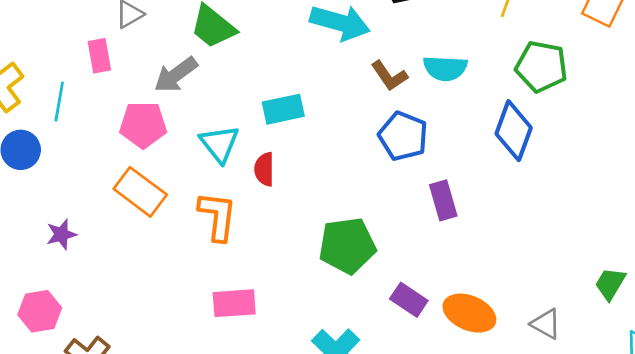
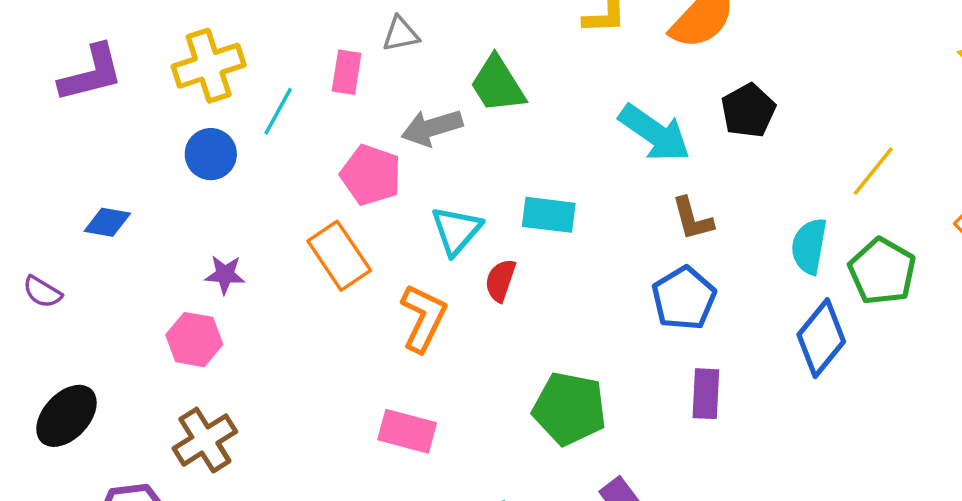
cyan semicircle: (445, 68) -> (809, 246), moved, turned 78
pink hexagon: (40, 311) -> (194, 340), moved

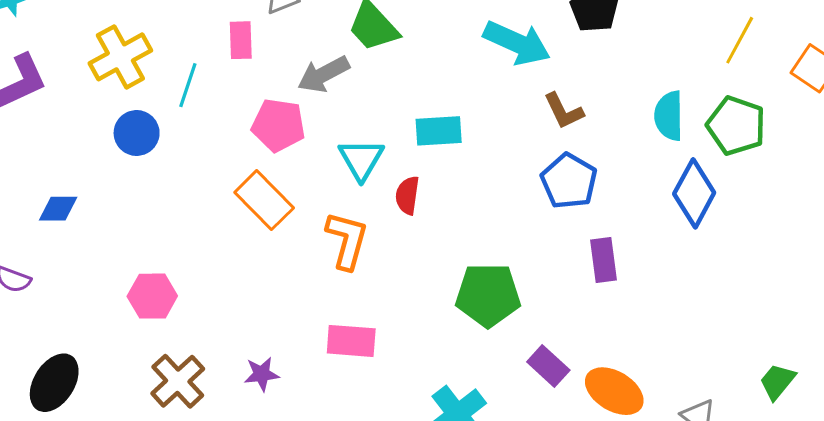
yellow line: (873, 171) -> (740, 40), moved
purple star: (225, 275) -> (262, 374), moved

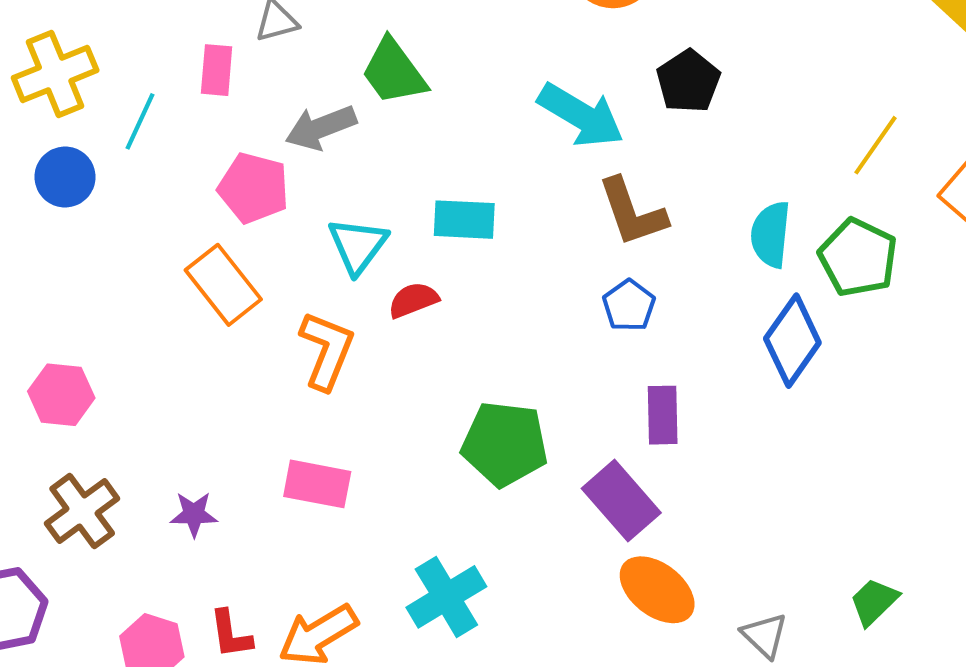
brown L-shape: (564, 111) -> (632, 212), size x1.4
blue pentagon: (569, 181) -> (629, 306), size x0.7
red semicircle: (407, 195) -> (413, 300), turned 54
purple rectangle: (548, 366) -> (621, 501), moved, size x1.4

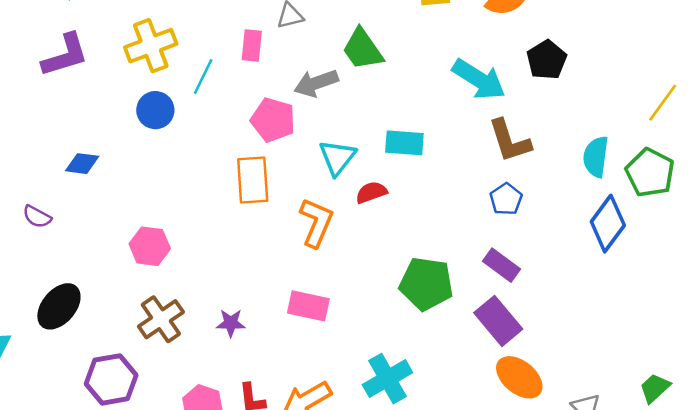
orange rectangle: (223, 285) -> (253, 180), turned 33
purple rectangle: (663, 415) -> (502, 265), moved, turned -54

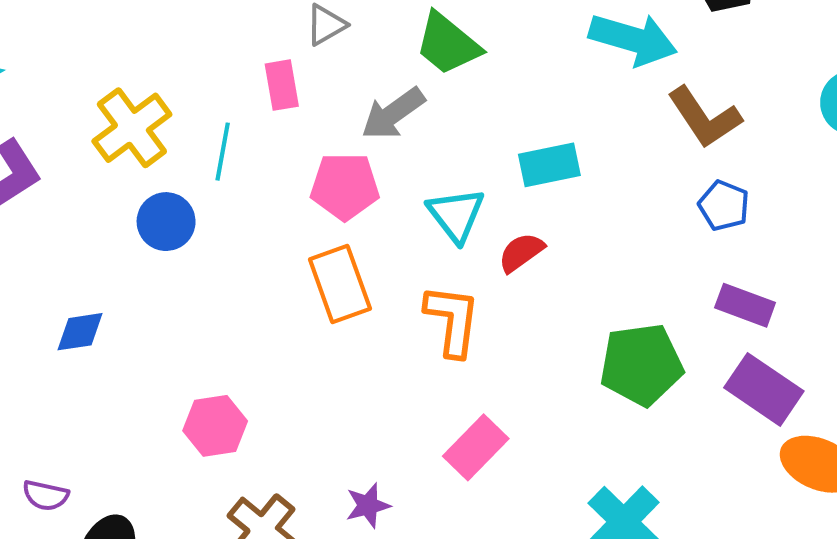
purple semicircle: (37, 217) -> (46, 495), moved
pink rectangle: (308, 306) -> (476, 447), turned -42

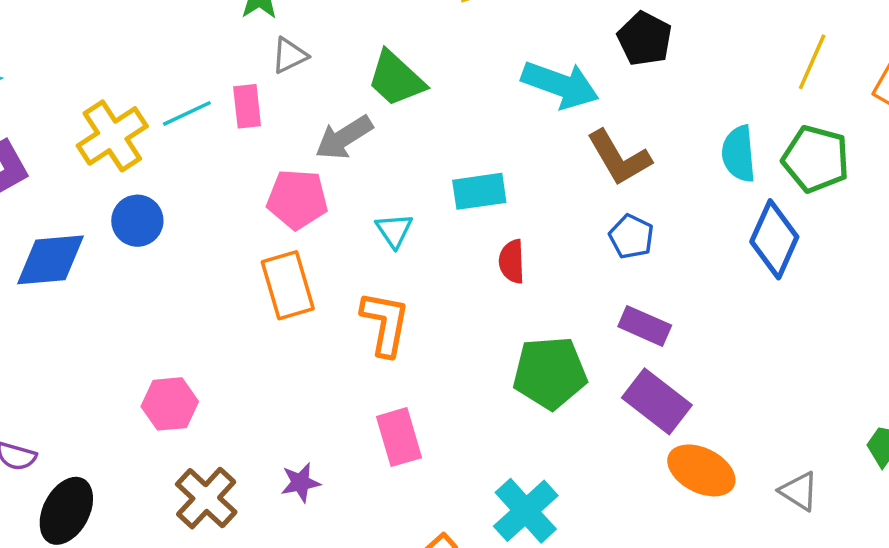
cyan line: (223, 152) -> (187, 113), moved, turned 51
cyan triangle: (456, 215) -> (394, 230), size x0.7
red semicircle: (521, 252) -> (512, 261), moved, turned -60
blue diamond: (80, 332) -> (50, 260), moved, size x1.6
pink rectangle: (476, 447) -> (399, 437), turned -64

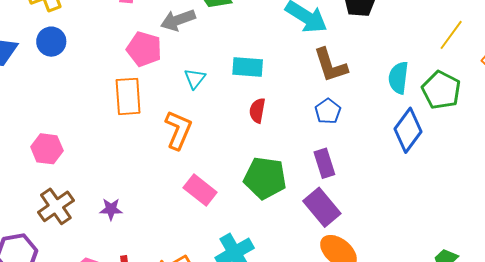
purple rectangle: (645, 326) -> (324, 163), turned 36
pink rectangle: (399, 437) -> (200, 190), moved, turned -48

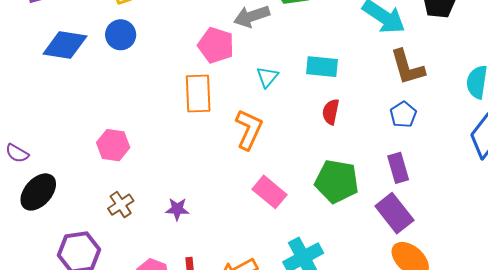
brown cross: (56, 206) -> (121, 205), size x0.7

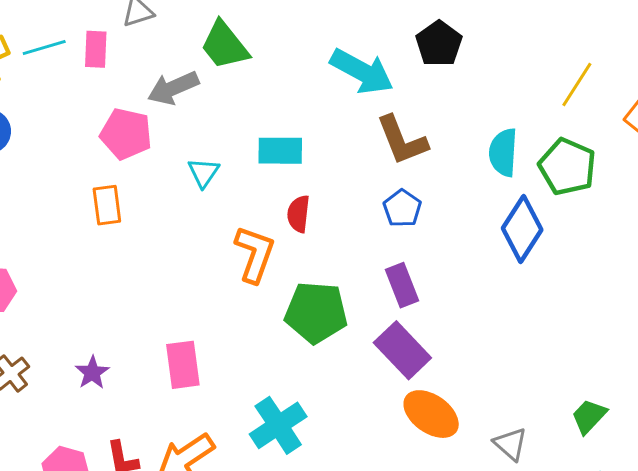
orange rectangle: (198, 94) -> (107, 205), size x0.7
orange L-shape: (249, 129) -> (255, 254), moved
pink rectangle: (269, 192) -> (183, 365), moved, turned 48
purple star: (177, 209) -> (92, 373), turned -30

